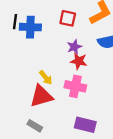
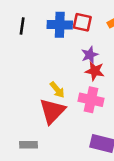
blue cross: (30, 27) -> (60, 25), moved
red triangle: (41, 96) -> (52, 111), turned -30
gray rectangle: (35, 126) -> (28, 145), moved, turned -32

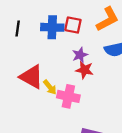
pink cross: (91, 100) -> (68, 96), moved
red triangle: (52, 111) -> (31, 77), moved, turned -45

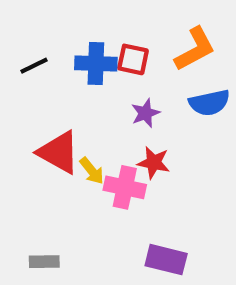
black line: (18, 28) -> (34, 66), turned 56
red star: (84, 70) -> (154, 163), moved

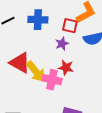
red square: (133, 59) -> (70, 26), moved
yellow arrow: (92, 171) -> (36, 72), size x1.6

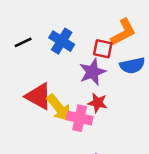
blue cross: (38, 20) -> (62, 41), turned 30
purple star: (62, 44) -> (92, 72), size x1.5

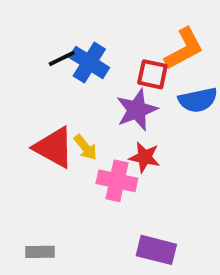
black line: (23, 42) -> (62, 59), moved
yellow arrow: (59, 108) -> (85, 147), moved, size x0.6

